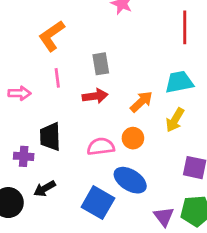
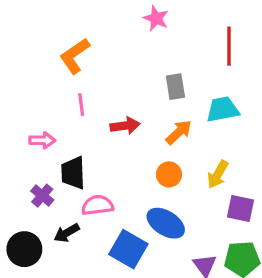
gray rectangle: (101, 64) -> (175, 87), moved
pink arrow: (19, 93) -> (42, 140), moved
yellow arrow: (175, 120) -> (218, 174), moved
pink semicircle: (101, 147) -> (97, 205), moved
purple cross: (24, 156) -> (42, 196), turned 36

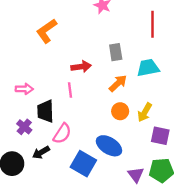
pink line: (81, 105) -> (70, 90), moved
red arrow: (125, 126) -> (81, 67), moved
orange circle: (169, 174) -> (120, 111), moved
pink semicircle: (97, 205) -> (62, 134), turned 130

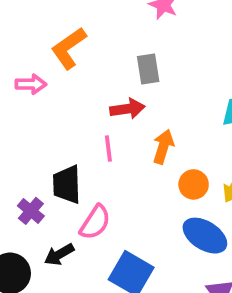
gray rectangle: (116, 52) -> (148, 69), moved
orange arrow: (118, 83) -> (163, 147), moved, turned -30
pink arrow: (24, 89) -> (31, 84), moved
blue ellipse: (109, 146) -> (205, 236), moved

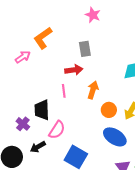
pink arrow: (31, 84) -> (23, 57), turned -35

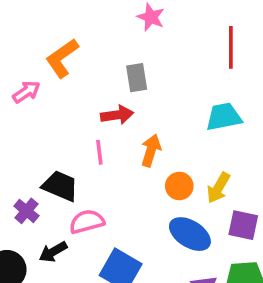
black trapezoid: (42, 110) -> (60, 186), turned 115
pink semicircle: (57, 130) -> (87, 222), turned -138

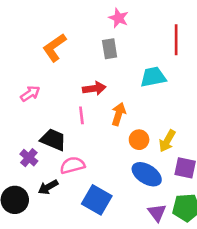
gray rectangle: (137, 78) -> (110, 49), moved
pink arrow: (26, 92) -> (30, 94), moved
cyan trapezoid: (224, 117) -> (153, 77), moved

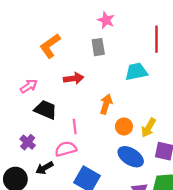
red arrow: (94, 88) -> (74, 78), moved
pink line: (81, 115) -> (75, 127), moved
black trapezoid: (53, 140) -> (46, 110), moved

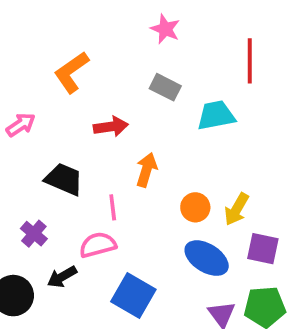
gray rectangle: (98, 47) -> (165, 87), moved, turned -54
pink arrow: (29, 86) -> (21, 125), moved
orange arrow: (106, 104) -> (147, 170), moved

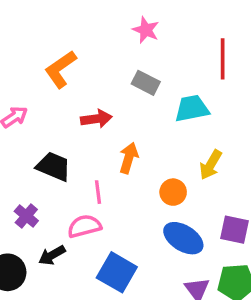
yellow arrow: (237, 209) -> (211, 165), moved

